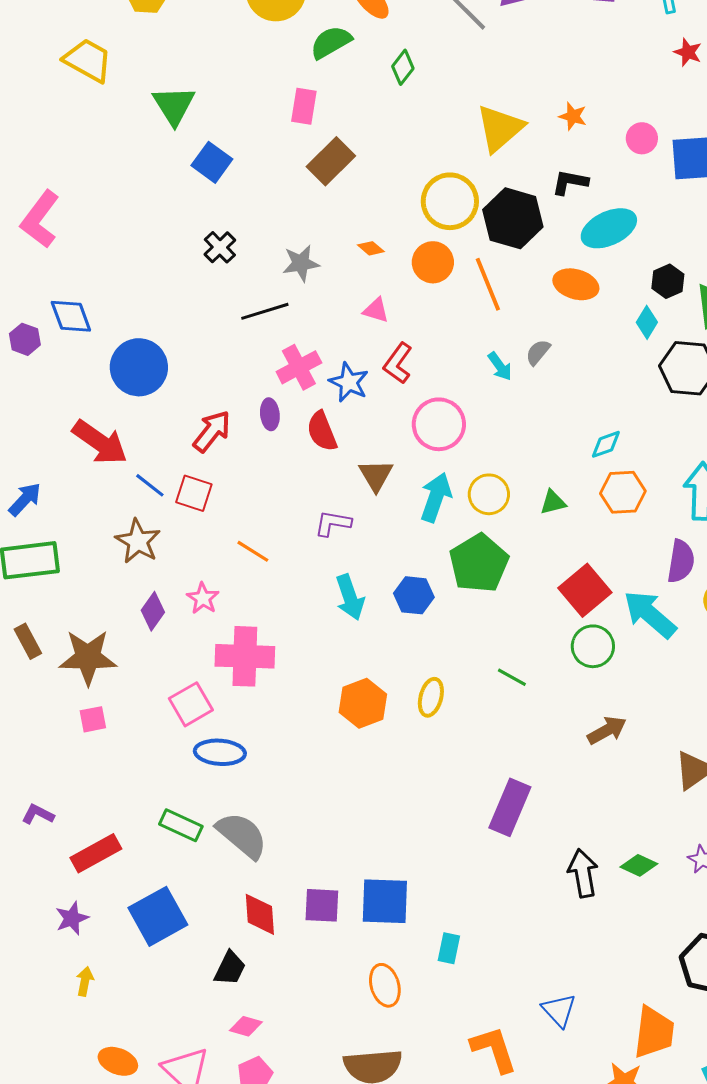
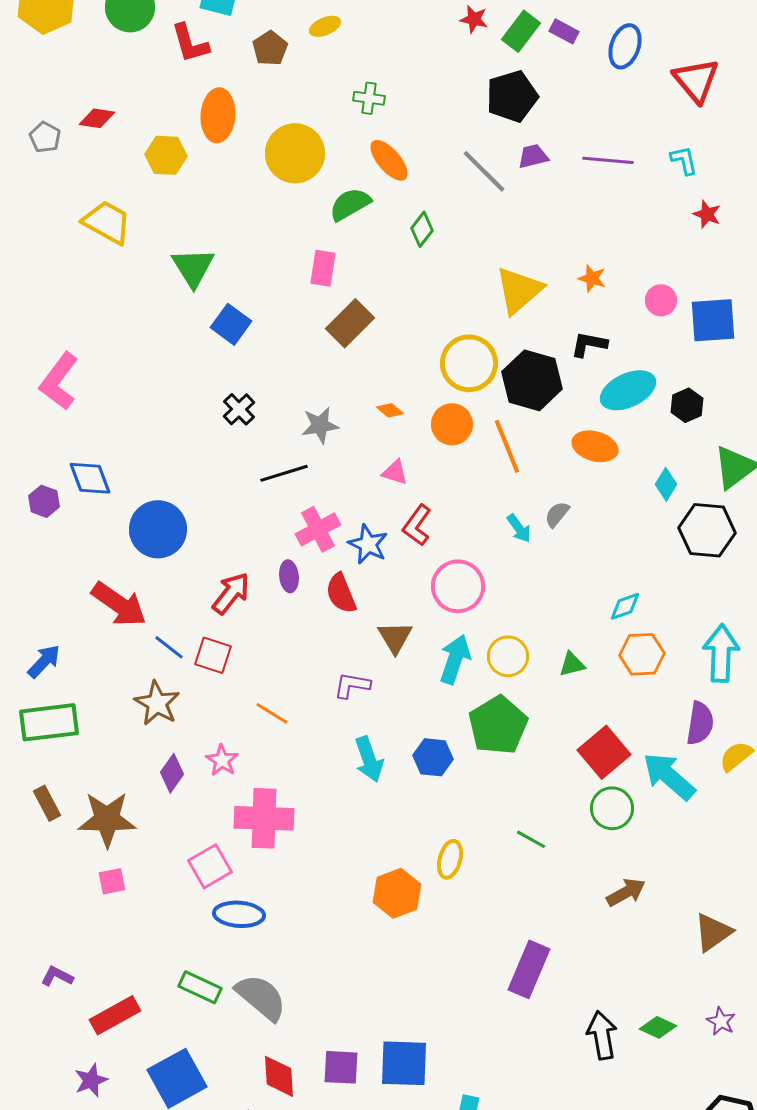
black hexagon: (668, 281) -> (687, 405), moved
orange hexagon: (363, 703) -> (397, 893), moved

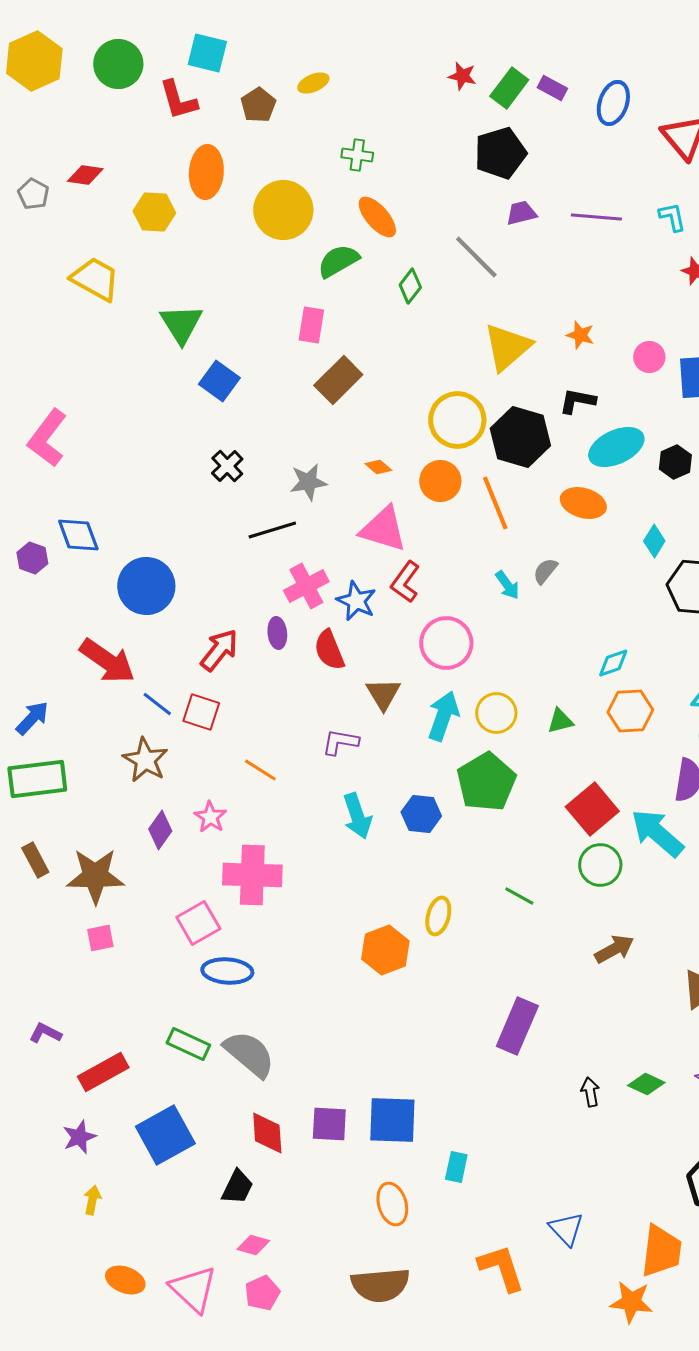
gray line: (484, 171) -> (476, 257), moved
pink triangle: (395, 472) -> (383, 529), size x1.8
black arrow: (602, 1035) -> (590, 1092), size x0.6

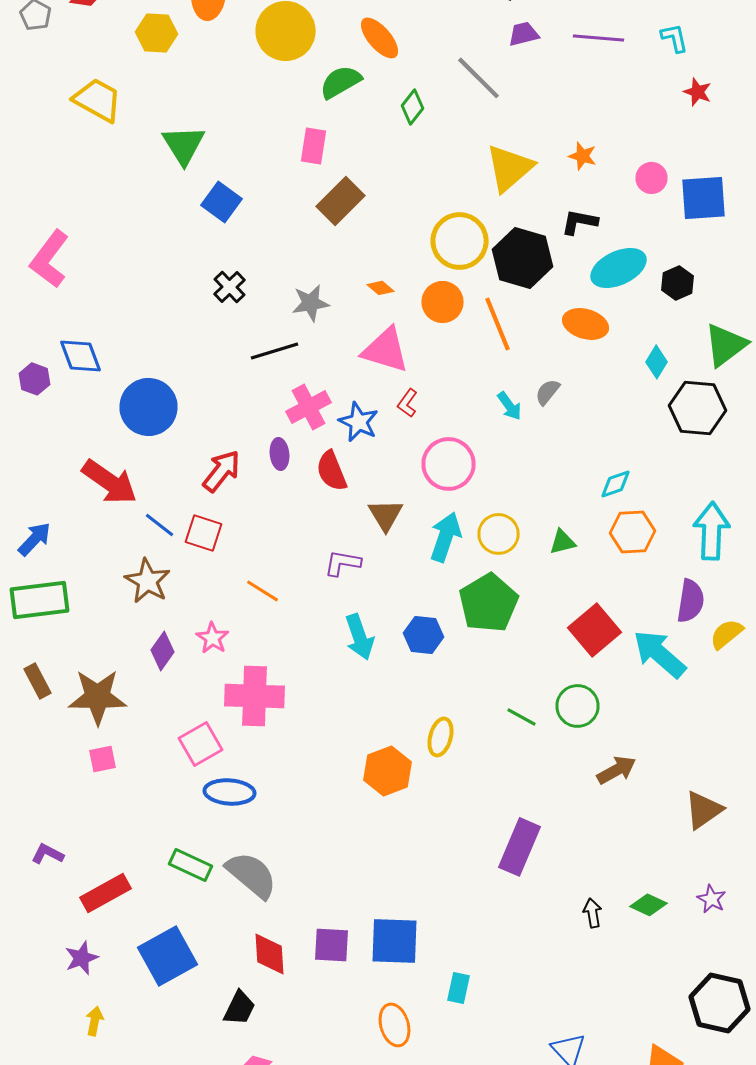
red L-shape: (405, 582) -> (408, 403), size x0.7
green circle: (600, 865) -> (578, 706), moved

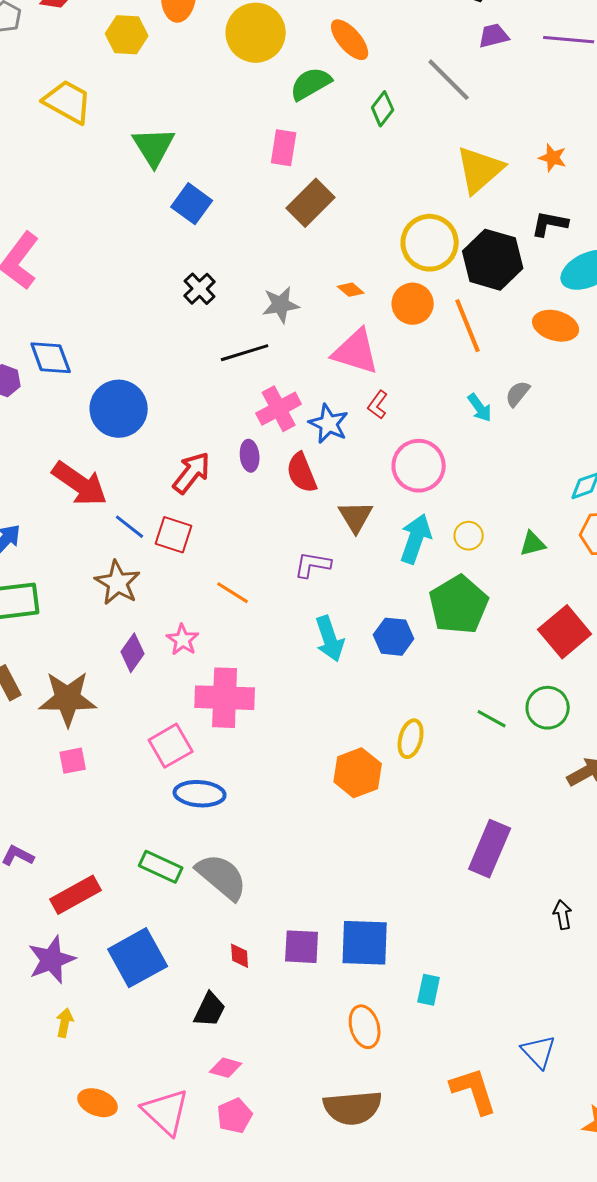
yellow circle: (498, 534) -> (469, 536), size x0.7
red diamond: (270, 954) -> (240, 956), size x0.6
purple star: (82, 958) -> (52, 960), size x1.4

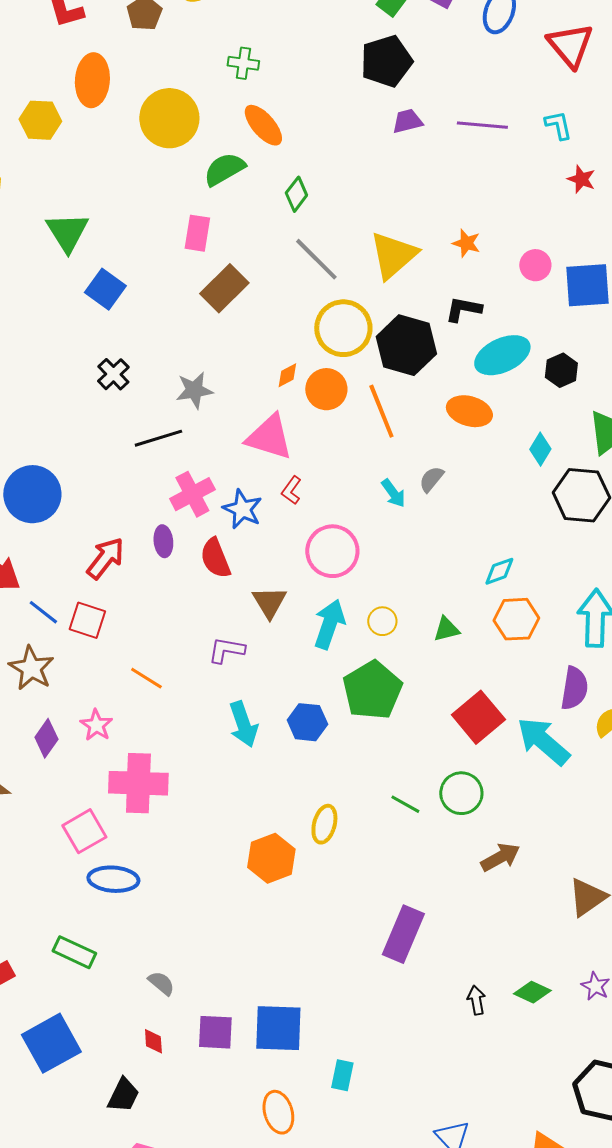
gray line: (449, 80) -> (316, 259), moved
orange diamond: (351, 290) -> (287, 375), moved, turned -68
gray semicircle: (222, 877) -> (161, 983), moved, size x0.5

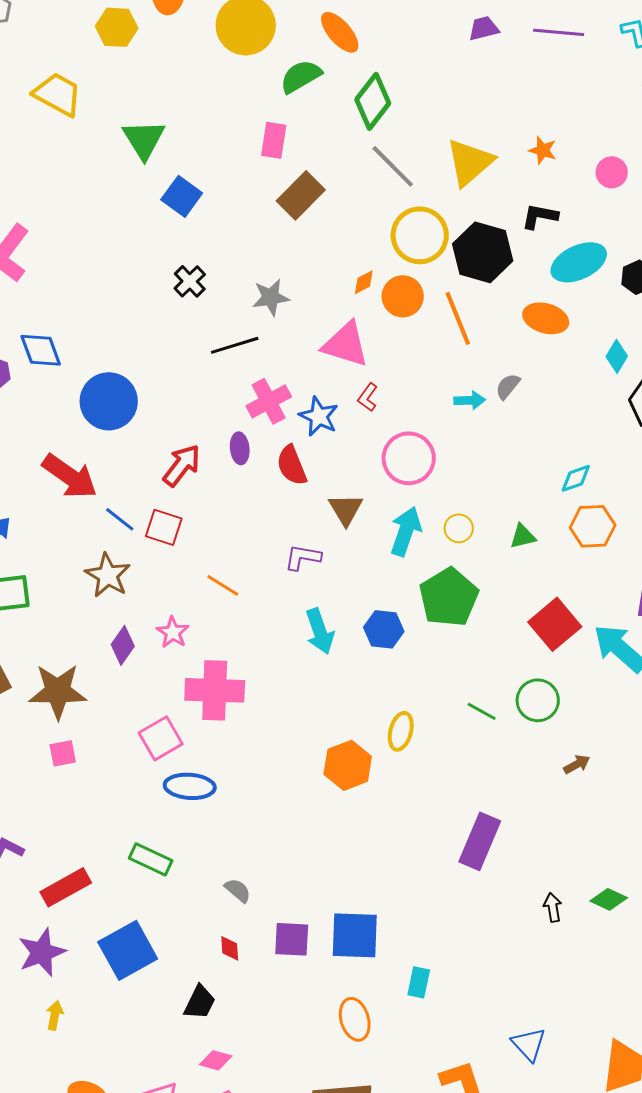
green diamond: (296, 194) -> (373, 101), size x1.6
cyan arrow: (393, 493) -> (470, 400), turned -56
brown arrow: (500, 857) -> (577, 764), size x0.7

